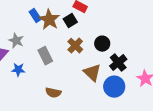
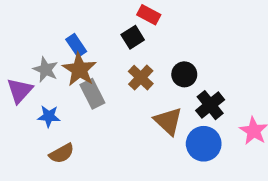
blue rectangle: (35, 16) -> (76, 45), moved
brown star: (49, 20) -> (79, 70), moved
brown semicircle: (53, 93) -> (62, 153), moved, turned -42

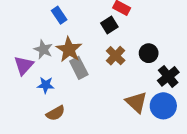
blue rectangle: (76, 45) -> (59, 15), moved
brown triangle: (168, 121) -> (136, 102), moved

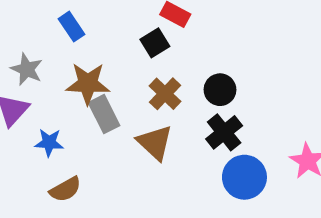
gray star: (43, 49) -> (27, 69), moved
brown star: (69, 49) -> (88, 84), turned -30
black cross: (168, 76) -> (224, 132), moved
brown triangle: (136, 102) -> (155, 143), moved

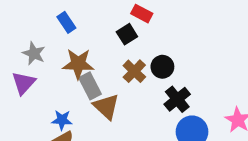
black circle: (220, 90) -> (162, 67), moved
blue star: (49, 143) -> (62, 120), moved
brown triangle: (155, 143) -> (106, 107), moved

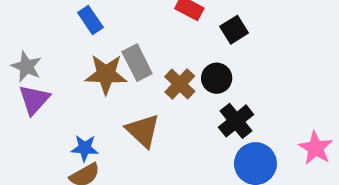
black square: (127, 34) -> (234, 30), moved
gray star: (34, 53) -> (26, 67), moved
gray rectangle: (90, 86) -> (137, 63), moved

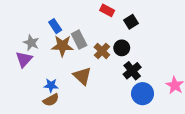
blue rectangle: (90, 20) -> (55, 26), moved
gray star: (26, 67) -> (31, 43), moved

